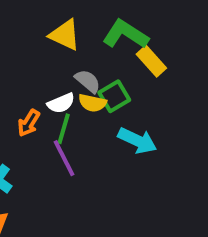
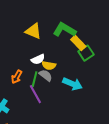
gray semicircle: (88, 81) -> (46, 75), moved
green square: (114, 96) -> (86, 53), moved
white semicircle: (61, 103) -> (38, 59), moved

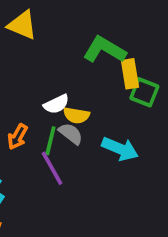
yellow triangle: (33, 31) -> (22, 25), moved
yellow rectangle: (78, 43) -> (130, 74), turned 35
green square: (86, 53) -> (144, 92), turned -35

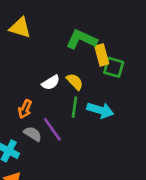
yellow semicircle: (76, 115) -> (75, 82), moved, turned -138
gray semicircle: (71, 134) -> (33, 134), moved
green line: (50, 141) -> (74, 107), moved

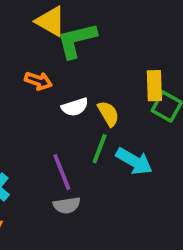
green L-shape: (82, 39) -> (77, 40), moved, turned -52
orange arrow: (25, 109) -> (38, 81), moved, turned -108
gray semicircle: (33, 134) -> (67, 205), moved, turned 126

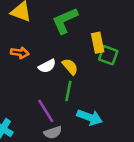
green L-shape: (77, 40) -> (65, 21), moved
cyan arrow: (134, 161) -> (90, 117), moved

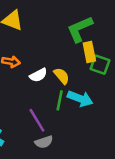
green L-shape: (65, 21) -> (80, 29), moved
cyan arrow: (90, 117) -> (80, 99), moved

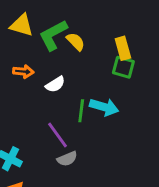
green L-shape: (80, 29) -> (53, 35), moved
yellow rectangle: (89, 52) -> (123, 48), moved
yellow semicircle: (62, 76) -> (76, 42), moved

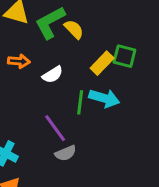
yellow rectangle: (123, 48) -> (102, 63), moved, turned 60

